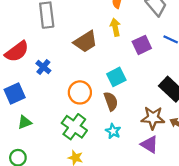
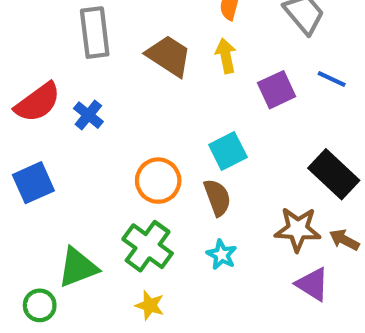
brown trapezoid: (85, 42) -> (169, 56), moved, turned -115
blue cross: (43, 67) -> (88, 115), moved
green triangle: (25, 122) -> (78, 267), moved, size x1.5
purple triangle: (150, 144) -> (313, 284), moved

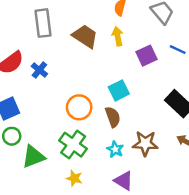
brown star: (298, 229) -> (145, 143), moved
purple triangle: (313, 284) -> (124, 181), moved
green circle: (40, 305) -> (12, 136), moved

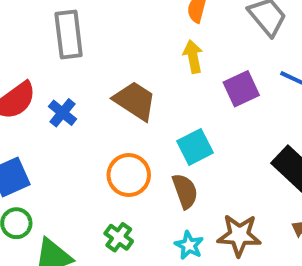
brown trapezoid: (85, 36) -> (135, 101), moved
green cross: (73, 145) -> (119, 237), size x0.6

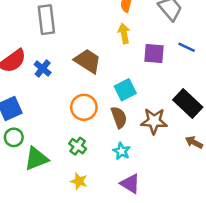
purple square: (241, 89) -> (154, 53), turned 30
brown star: (239, 235) -> (154, 121), moved

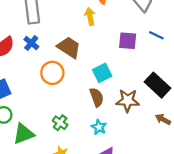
yellow arrow: (124, 33) -> (90, 16), moved
blue cross: (43, 68) -> (31, 43), moved
orange circle: (84, 107) -> (52, 73), moved

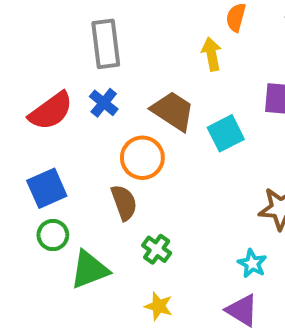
cyan square: (102, 73) -> (226, 133), moved
brown semicircle: (97, 97) -> (124, 202), moved
cyan star: (99, 127) -> (252, 263), moved

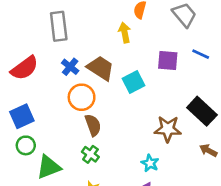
blue cross: (104, 103) -> (70, 67), moved
brown semicircle: (124, 202) -> (93, 125), moved

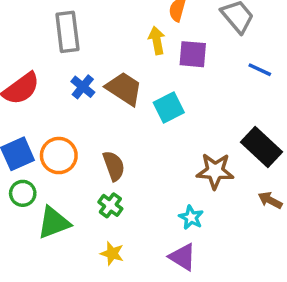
purple square: (168, 60) -> (193, 54), moved
orange circle: (82, 97) -> (59, 156), moved

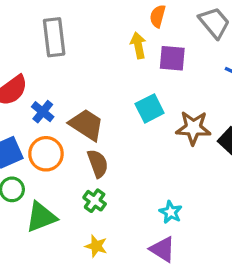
blue cross: (83, 87) -> (43, 112), moved
brown trapezoid: (124, 89) -> (86, 125), moved
brown star: (215, 171) -> (193, 128), moved

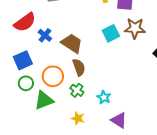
brown star: (193, 128) -> (135, 28), moved
orange circle: (46, 154) -> (53, 76), moved
cyan star: (171, 212) -> (104, 97), moved

